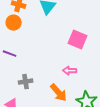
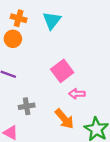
pink square: (78, 40) -> (62, 71), moved, turned 30

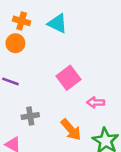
cyan triangle: (52, 21) -> (57, 23), turned -42
pink arrow: (77, 94) -> (96, 102), moved

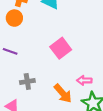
pink arrow: (96, 102) -> (84, 80), moved

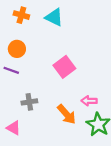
orange circle: (14, 18) -> (17, 49), moved

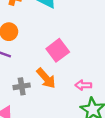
orange arrow: (67, 114) -> (46, 78), moved

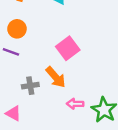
pink arrow: (83, 85) -> (75, 104), moved

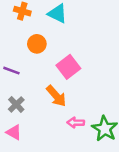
orange circle: (17, 29) -> (37, 44), moved
gray cross: (30, 86) -> (16, 104), moved, turned -35

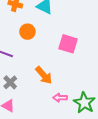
pink square: (68, 67) -> (68, 44), moved, turned -36

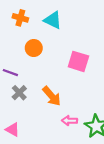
gray cross: (10, 82) -> (19, 93), moved

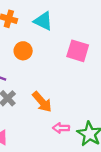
pink square: (78, 61) -> (78, 51), moved

